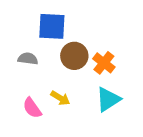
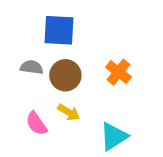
brown circle: (74, 56) -> (65, 75), moved
cyan triangle: (108, 99) -> (114, 136), moved

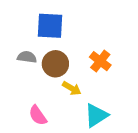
yellow arrow: (69, 112) -> (72, 88), moved
pink semicircle: (36, 124) -> (38, 115), moved

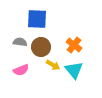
pink semicircle: (38, 115) -> (21, 70), moved, turned -77
cyan triangle: (96, 115) -> (74, 70), moved, turned -36

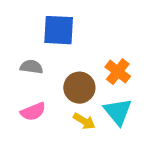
brown circle: (41, 47) -> (79, 88), moved
yellow arrow: (53, 65) -> (84, 121), moved

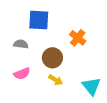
orange cross: (118, 72) -> (78, 38), moved
cyan triangle: (118, 112) -> (91, 86), moved

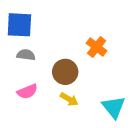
blue square: (39, 20) -> (19, 25), moved

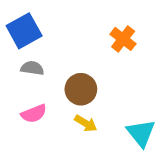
blue square: (19, 25) -> (24, 31), turned -32
orange cross: (97, 47) -> (123, 39), moved

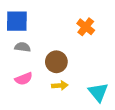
blue square: (24, 31) -> (17, 21), turned 30
yellow arrow: (86, 123) -> (60, 85), turned -35

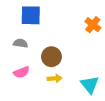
blue square: (17, 21) -> (31, 15), moved
orange cross: (86, 27) -> (93, 25), moved

